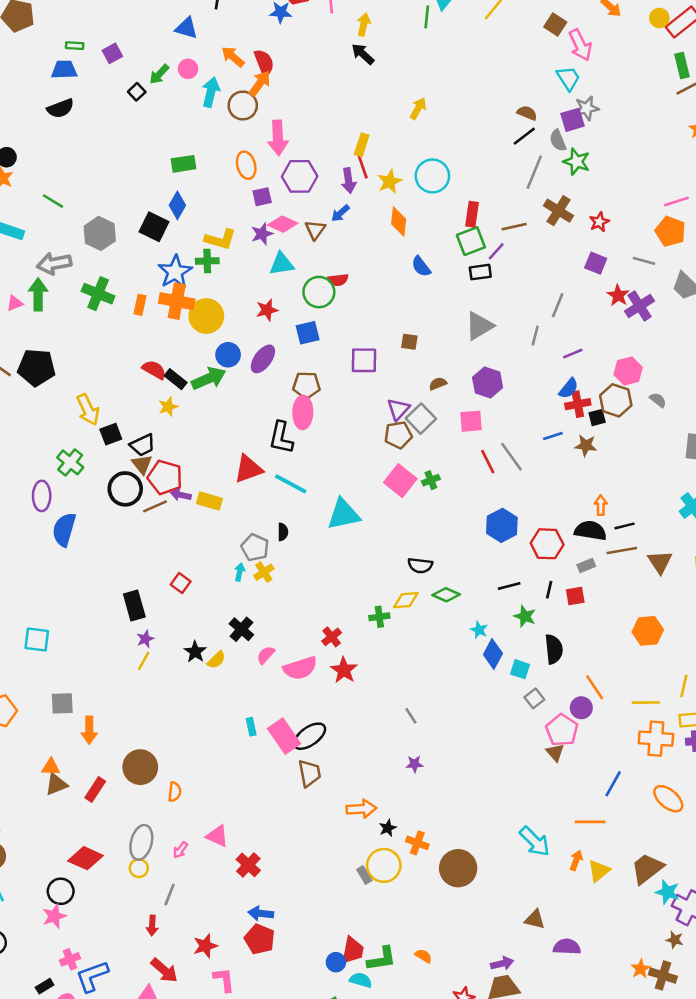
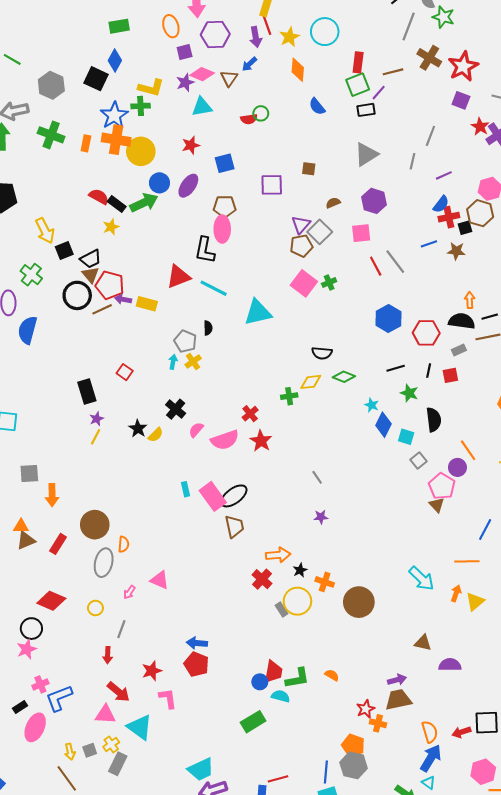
red star: (599, 222) -> (463, 66), size x1.8
green circle: (319, 292) -> (261, 113), moved, size x0.6
gray ellipse: (141, 842) -> (104, 563), moved
red cross: (248, 865) -> (262, 579), moved

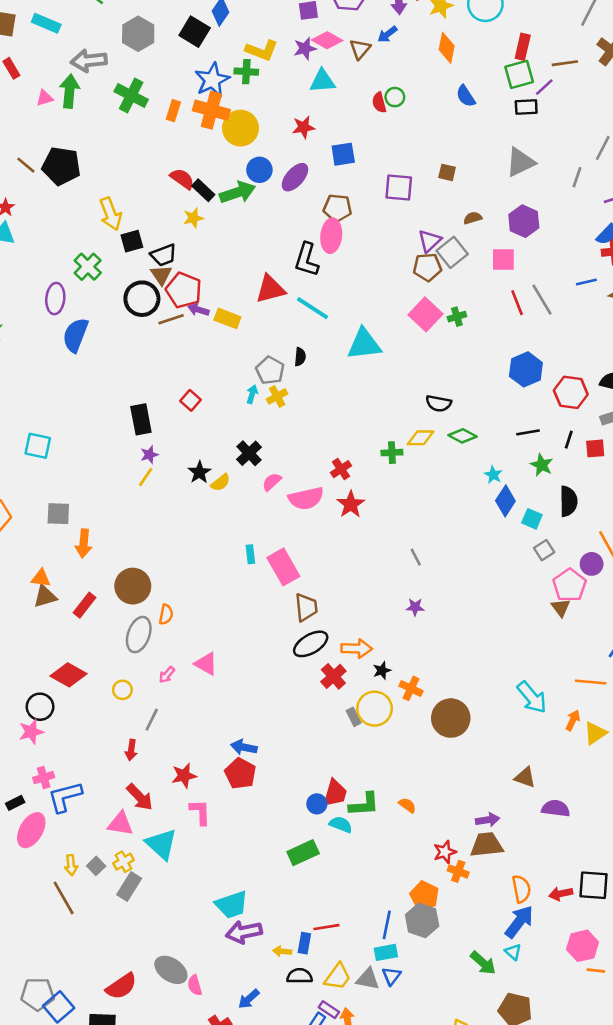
red semicircle: (249, 119) -> (379, 103), turned 77
black ellipse: (234, 496) -> (311, 644), moved
gray square: (90, 750) -> (96, 866), turned -32

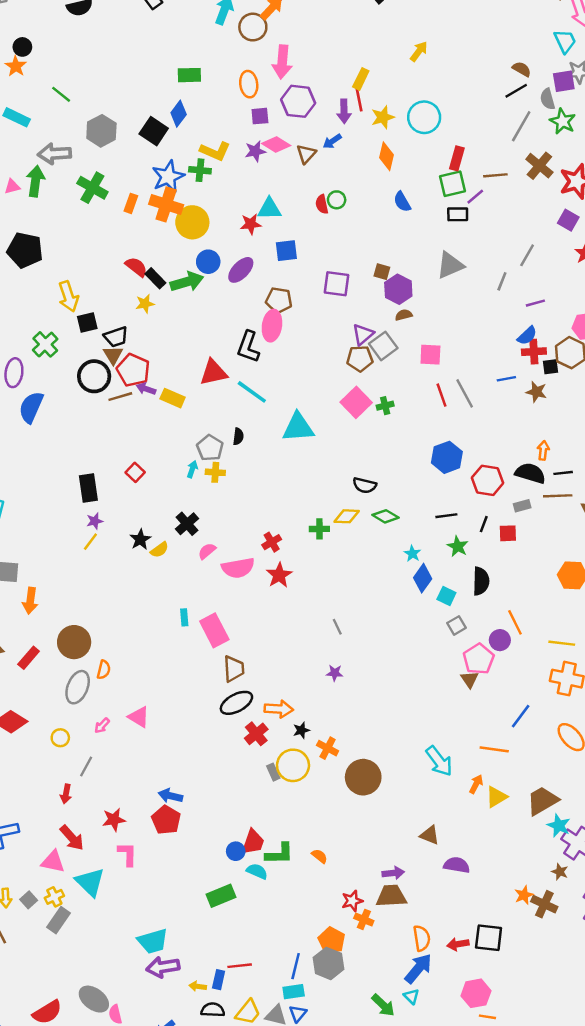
cyan triangle: (322, 81) -> (269, 209), moved
purple hexagon: (524, 221) -> (398, 289), moved
yellow cross: (277, 396) -> (215, 472), turned 30

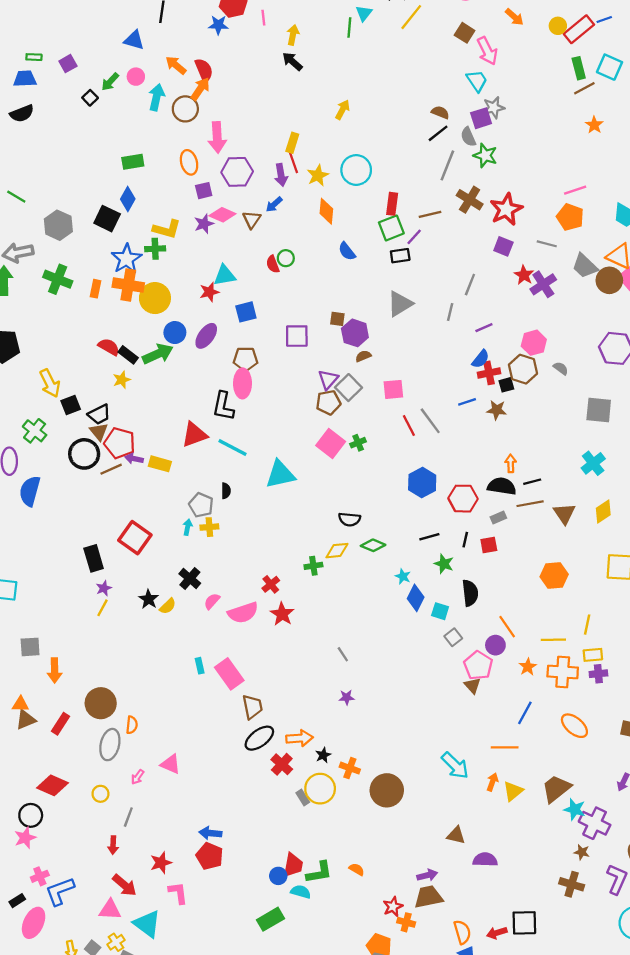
red square: (135, 472) -> (135, 538), size x1.8
orange star: (524, 895) -> (528, 667), moved

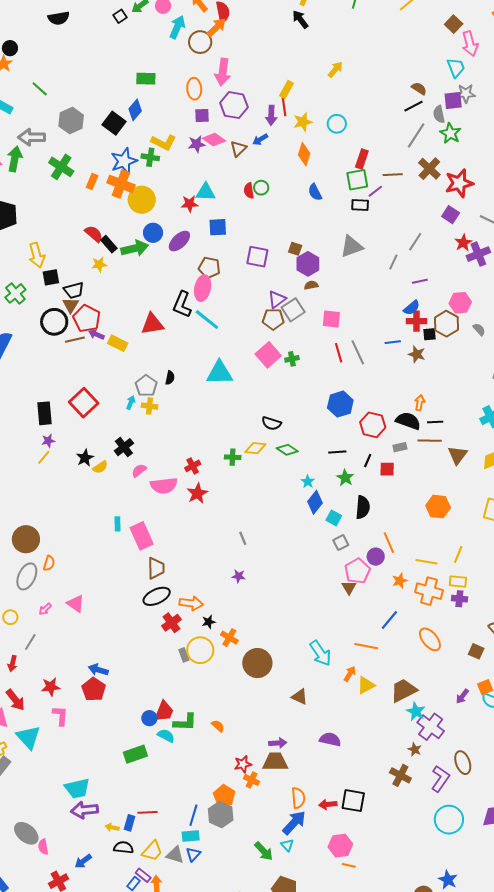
cyan circle: (356, 170) -> (337, 124), size x0.7
cyan line: (233, 448) -> (207, 320), moved
brown triangle: (456, 835) -> (300, 697), moved

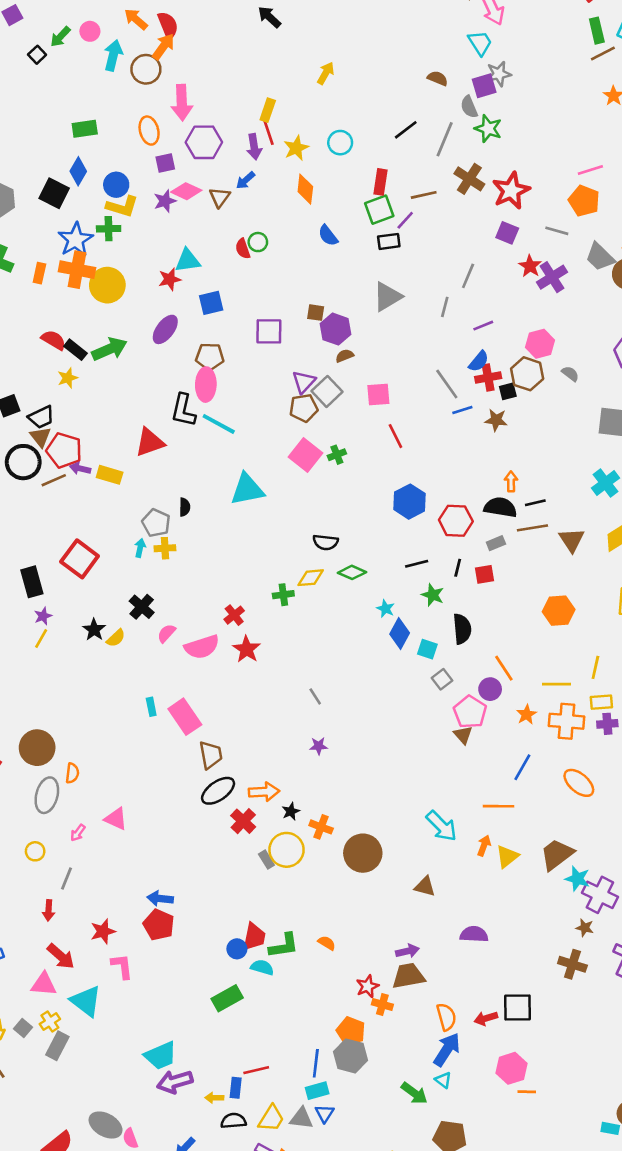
black line: (414, 106) -> (406, 130), moved
blue circle: (153, 233) -> (116, 185), moved
gray line: (358, 352) -> (447, 384), moved

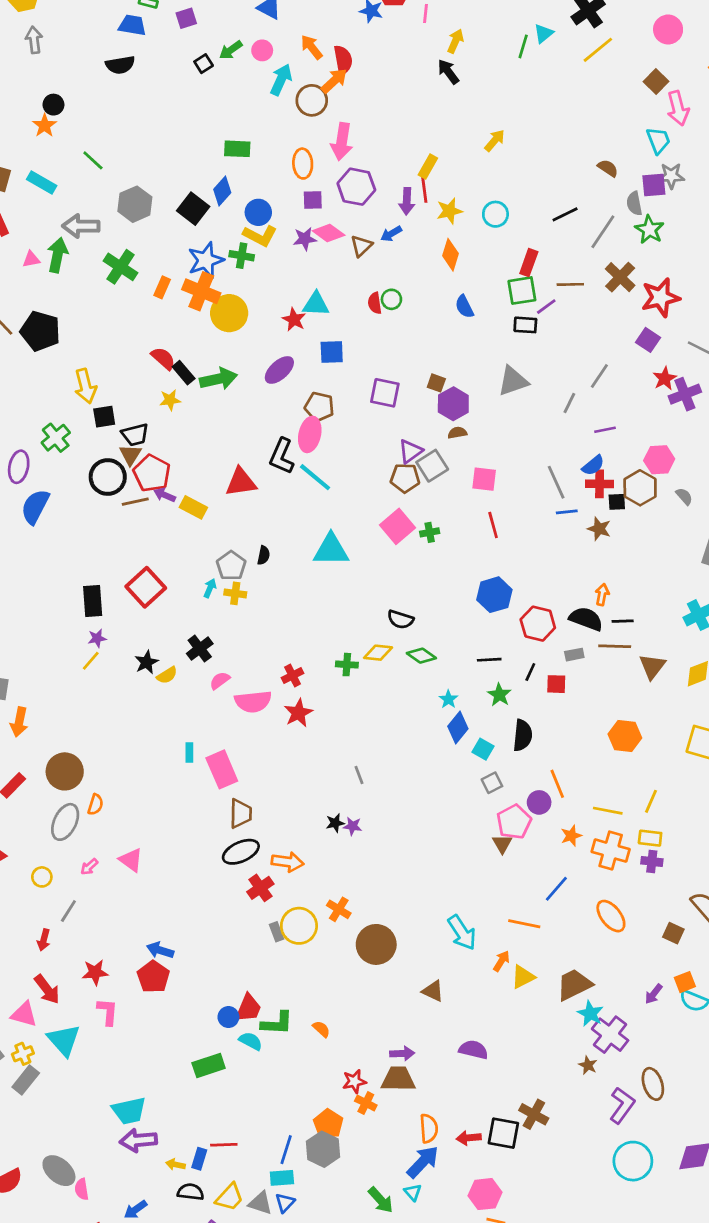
red star: (170, 279) -> (294, 320), turned 30
black star: (291, 811) -> (335, 823), moved
brown cross: (572, 964) -> (534, 1114), moved

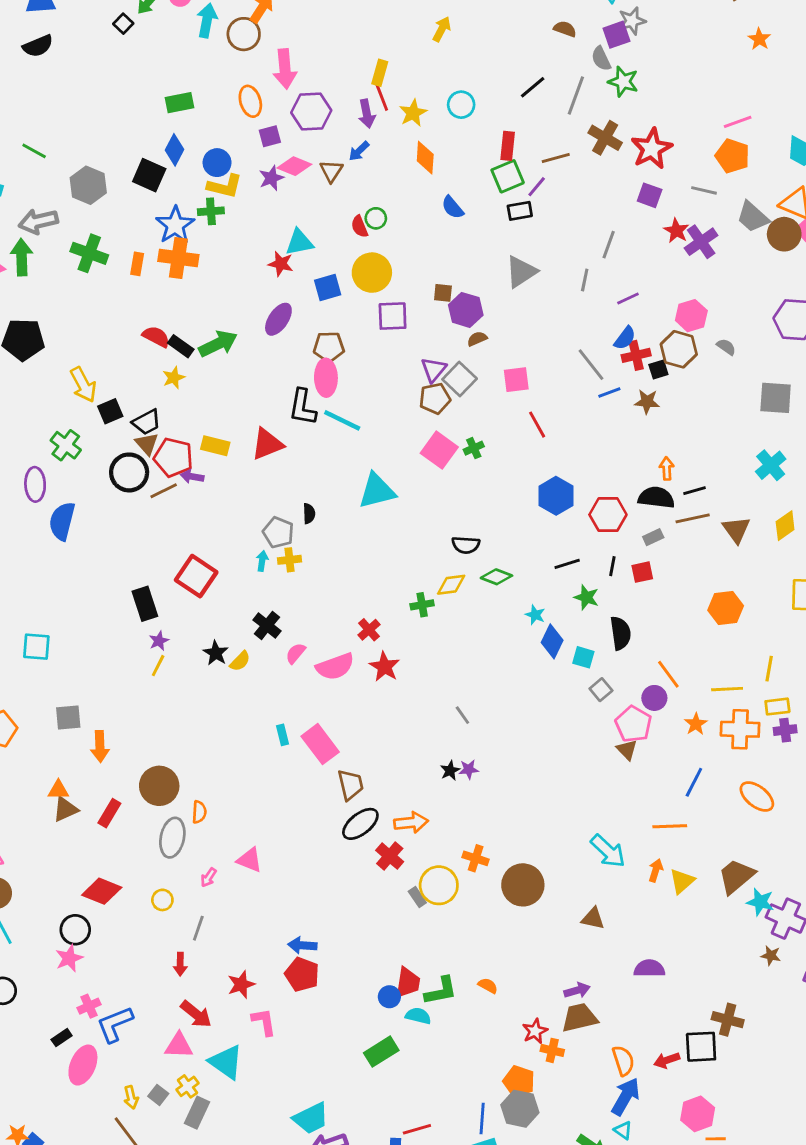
yellow circle: (229, 313) -> (372, 273), moved
yellow rectangle: (193, 507) -> (215, 446), moved

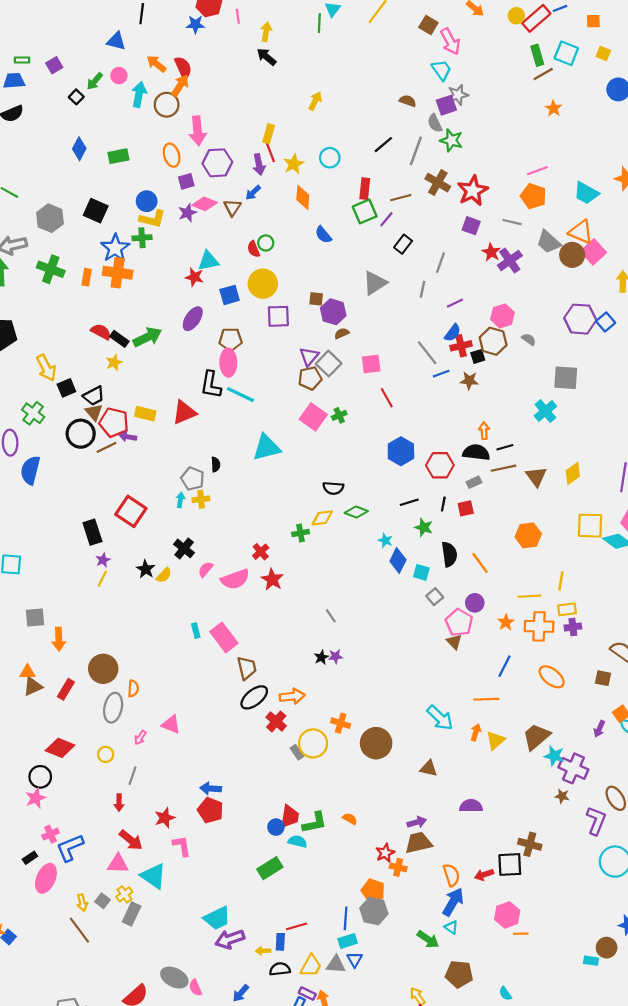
blue diamond: (175, 150) -> (79, 149), moved
black rectangle: (520, 211) -> (403, 244), moved, turned -42
cyan cross: (771, 465) -> (545, 411), moved
orange line: (668, 674) -> (480, 563), moved

